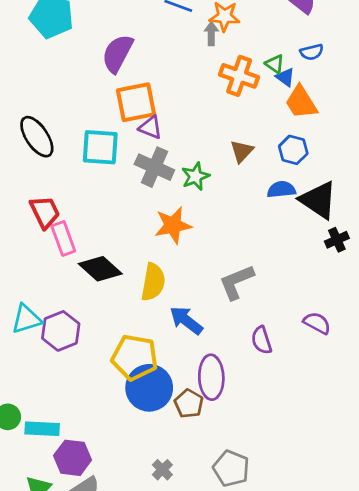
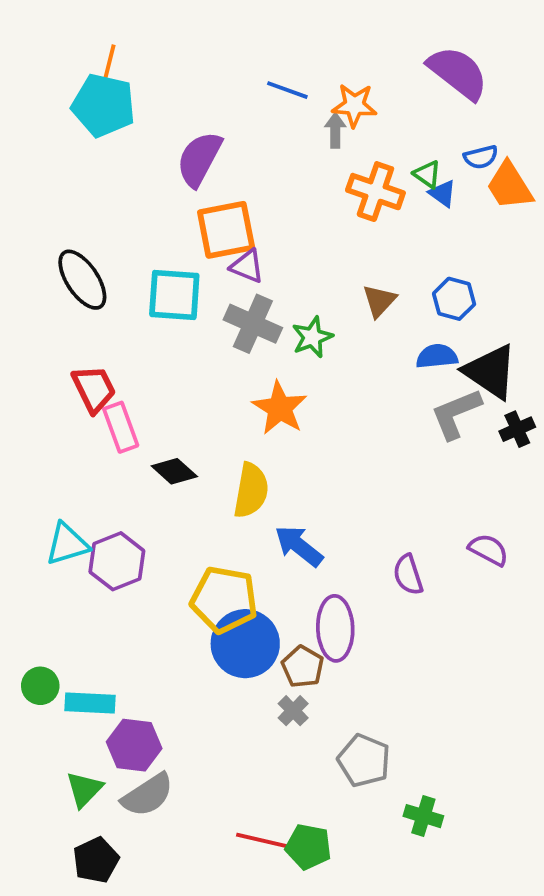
orange trapezoid: (301, 102) -> (510, 186), moved
orange star: (173, 225) -> (280, 408), turned -30
black diamond: (100, 269) -> (174, 471), size x0.7
gray L-shape: (236, 282) -> (456, 414), moved
gray cross: (162, 470) -> (293, 711), moved

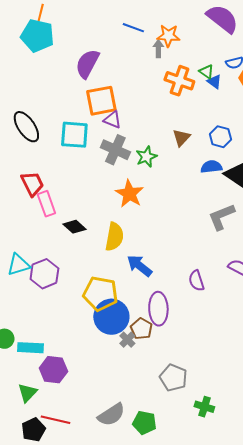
gray L-shape: (456, 414) -> (221, 217), moved
gray cross: (293, 711) -> (127, 340), moved
gray semicircle: (148, 795) -> (111, 415), moved
red line: (264, 841) -> (55, 420), moved

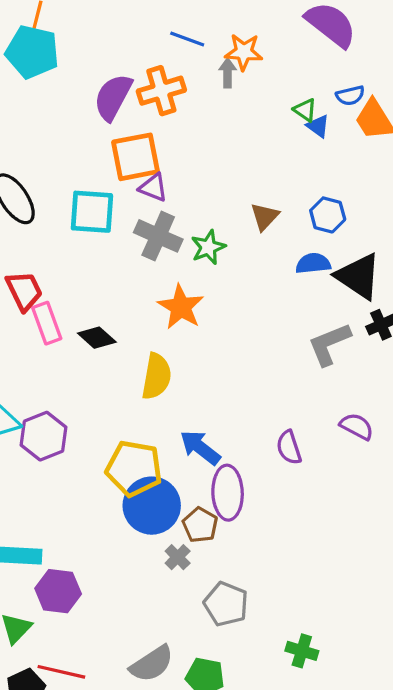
orange cross: (179, 81) -> (161, 91), moved, turned -36
black diamond: (74, 227) -> (97, 338), moved
blue arrow: (139, 266) -> (200, 447), moved
gray cross: (127, 340) -> (178, 557), moved
gray pentagon: (173, 378) -> (226, 604), moved

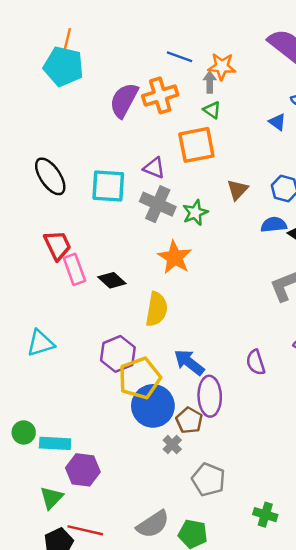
green triangle: (305, 110) -> (212, 110), moved
orange square: (136, 157) -> (196, 145), moved
purple hexagon: (44, 436) -> (118, 354), moved
yellow pentagon: (134, 468) -> (140, 378), turned -30

